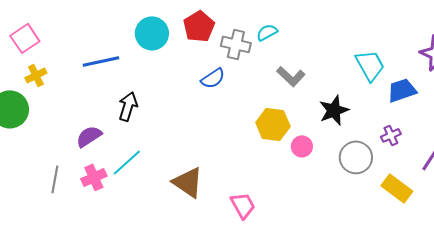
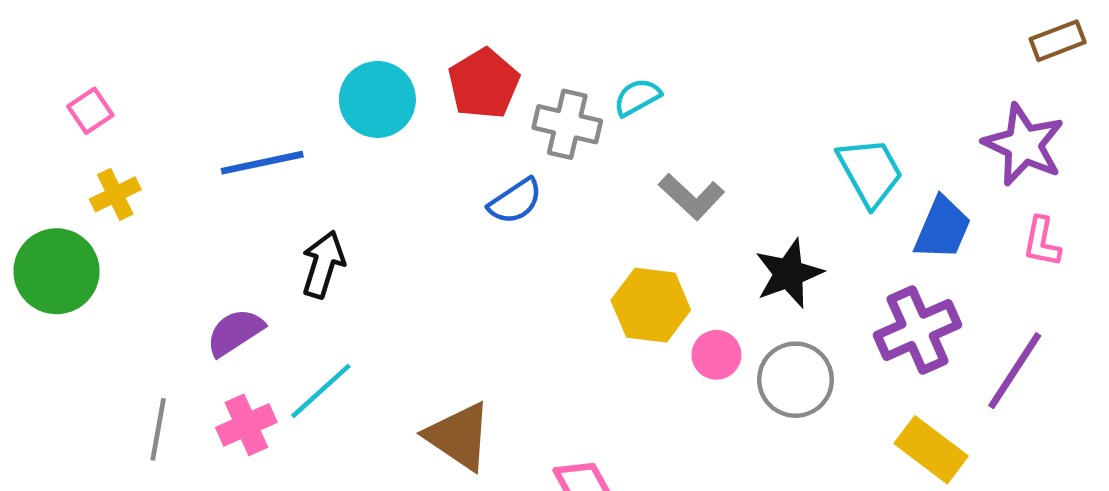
pink square: (25, 38) -> (90, 111), size x0.7
blue trapezoid: (402, 90) -> (942, 228), turned 132
purple cross: (391, 135) -> (918, 330), size x1.8
gray circle: (356, 157) -> (795, 380), moved

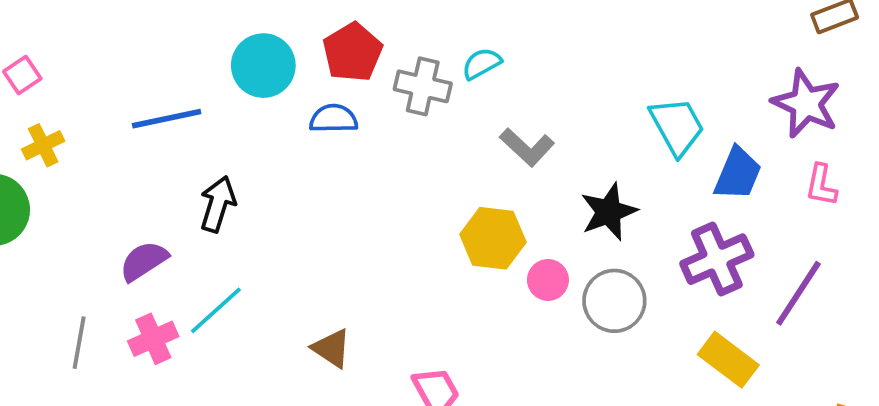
blue semicircle: (515, 201) -> (334, 119), moved, turned -147
brown triangle: (459, 436) -> (332, 348), size x0.7

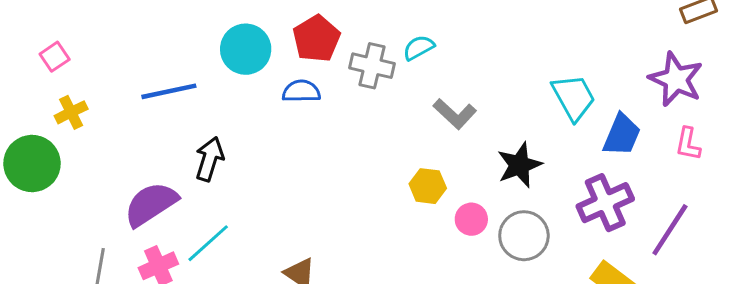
yellow hexagon: (493, 238) -> (428, 186), size x0.7
purple semicircle: (144, 261) -> (151, 204), size x1.4

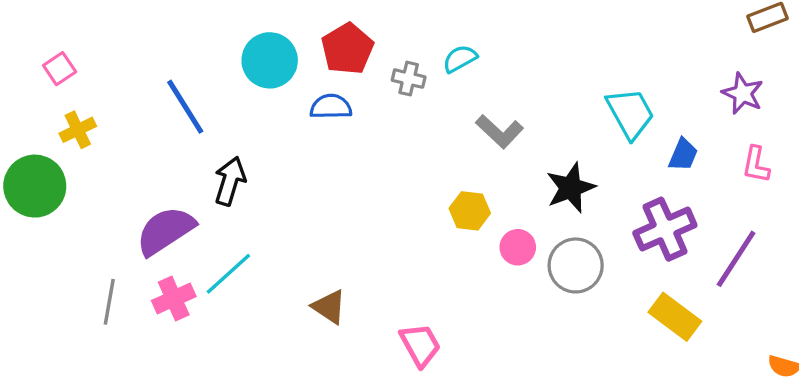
gray cross: (372, 66) -> (409, 79), size x0.7
purple star: (676, 79) -> (743, 93), size x0.7
blue line: (169, 91) -> (185, 107), turned 70
blue trapezoid: (622, 135) -> (683, 155), size x0.7

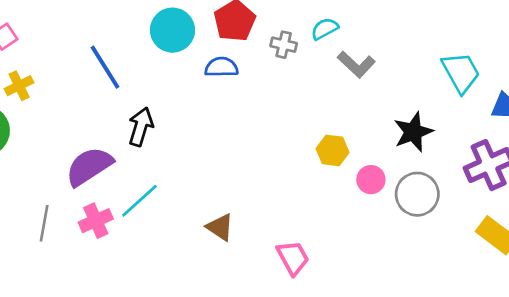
gray L-shape: (500, 131) -> (356, 64), moved

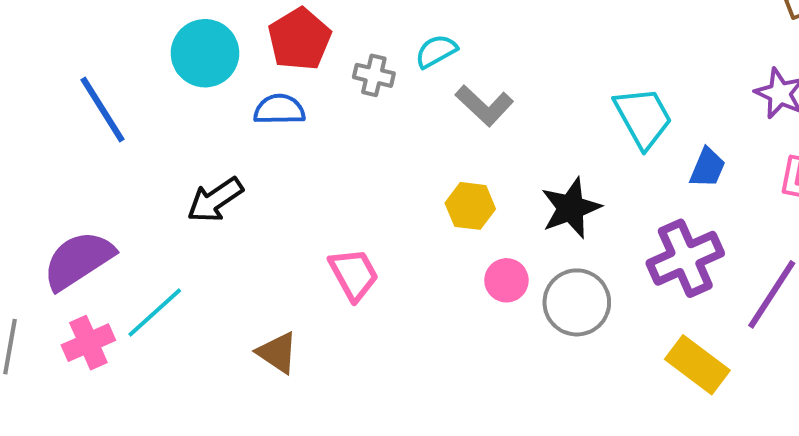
black arrow: (141, 127) -> (215, 200), moved, turned -141
yellow hexagon: (333, 150) -> (470, 206), moved
pink trapezoid: (293, 258) -> (354, 274), moved

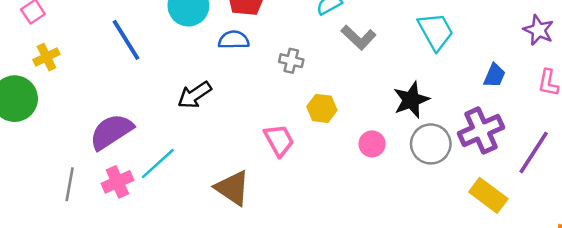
gray cross: (374, 75) -> (291, 61), moved
cyan trapezoid: (643, 118) -> (436, 31), moved
yellow hexagon: (470, 206) -> (322, 108), moved
gray circle: (577, 302) -> (431, 144), moved
brown triangle: (277, 353) -> (232, 188), size x1.4

